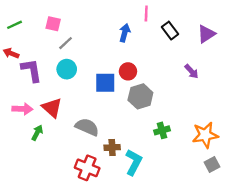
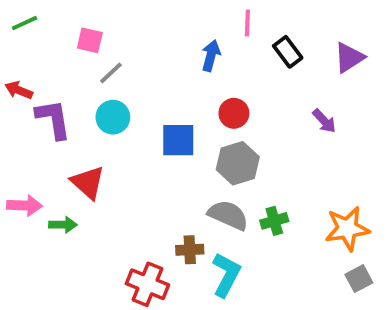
green line: (14, 25) -> (25, 23), moved
red circle: (128, 71) -> (234, 113), moved
pink arrow: (22, 109) -> (25, 206), moved
gray semicircle: (87, 127) -> (228, 215), moved
green arrow: (37, 133) -> (63, 225), turned 63

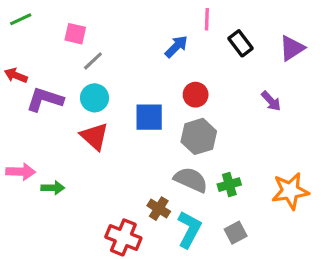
blue arrow: (211, 56) -> (176, 47), turned 30
purple L-shape: (53, 119) -> (45, 99), turned -63
red triangle: (88, 182) -> (95, 136), moved
brown cross: (190, 250) -> (159, 209), turned 35
gray square: (359, 279) -> (236, 233), moved

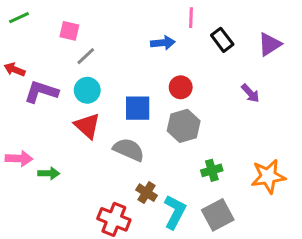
blue arrow: (176, 47) -> (163, 43), turned 40
gray semicircle: (191, 180) -> (129, 150), moved
gray square: (236, 233) -> (218, 215), size x1.5

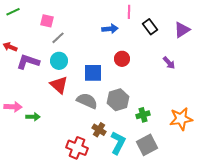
gray hexagon: (184, 126) -> (118, 100), moved

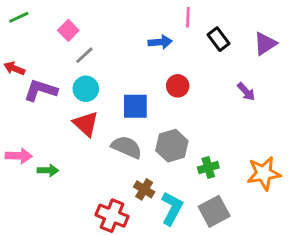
pink square: (47, 21) -> (68, 30), turned 32

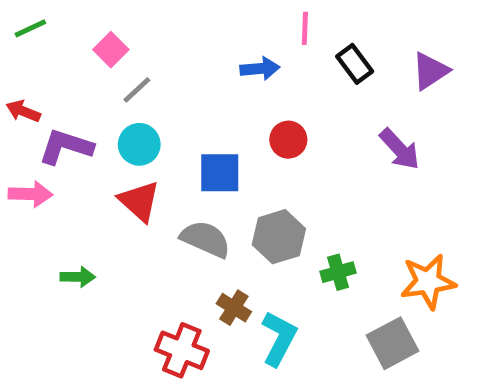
purple arrow: (246, 92) -> (400, 149), size x1.4
pink arrow: (19, 156) -> (30, 194), moved
gray square: (214, 211) -> (392, 343), moved

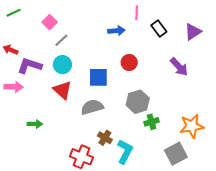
gray hexagon: (279, 237) -> (138, 102), moved
gray semicircle: (205, 239) -> (92, 107), turned -40

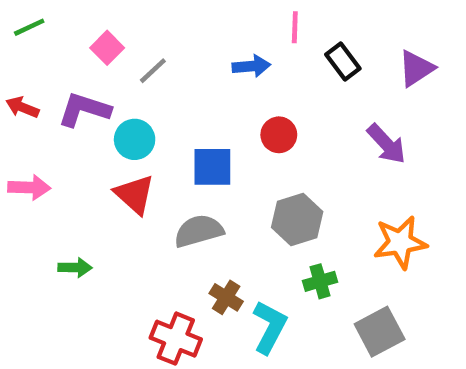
gray line: (61, 40) -> (153, 71), moved
purple L-shape: (30, 66) -> (84, 110), moved
green cross: (151, 122) -> (320, 281), moved
orange star: (192, 126) -> (400, 242), moved

